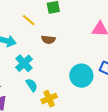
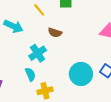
cyan cross: (24, 63) -> (38, 53), moved

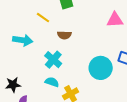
cyan semicircle: (30, 74) -> (52, 82), turned -32

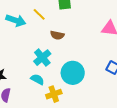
cyan arrow: (23, 40) -> (16, 20), moved
cyan circle: (101, 68) -> (73, 73), moved

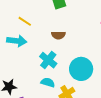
yellow line: (39, 14) -> (25, 21), moved
cyan arrow: (16, 20) -> (17, 41), moved

